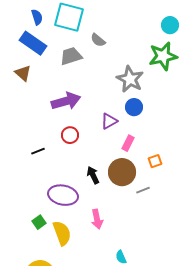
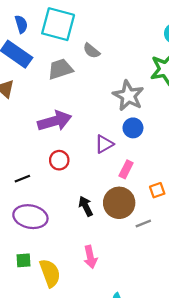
purple ellipse: (63, 195) -> (30, 217), moved
green square: (39, 222) -> (23, 260), turned 32

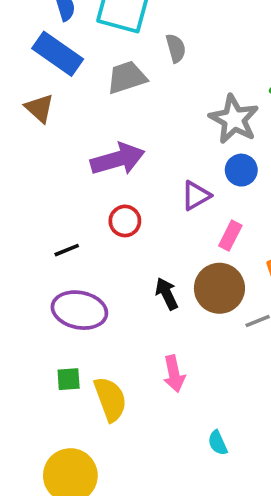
gray semicircle: (91, 51) -> (176, 48), turned -144

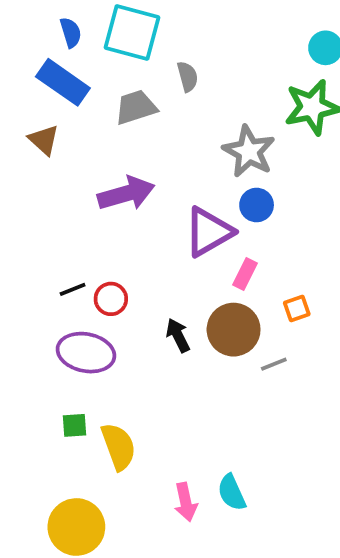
purple triangle: (196, 196) -> (209, 232), size x1.6
red circle: (125, 221) -> (111, 299), moved
pink arrow: (174, 374) -> (186, 502), moved
cyan semicircle: (218, 443) -> (232, 492), size x1.4

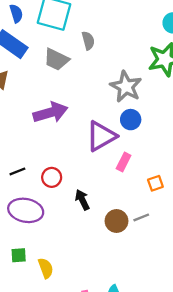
gray trapezoid: (136, 107) -> (56, 59), turned -136
red circle: (111, 299) -> (52, 177), moved
brown circle: (234, 330) -> (116, 221), moved, size x0.7
yellow semicircle: (119, 446) -> (46, 268), size x0.7

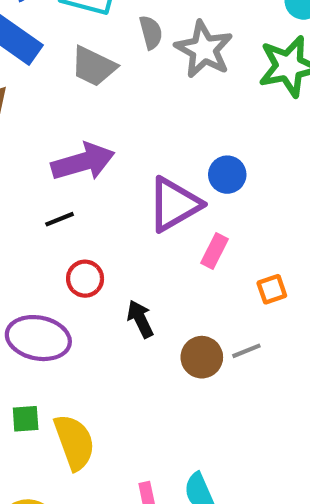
gray star: (126, 87) -> (204, 49), moved
black line: (17, 171) -> (60, 219), moved
yellow semicircle: (46, 268) -> (74, 442), size x1.5

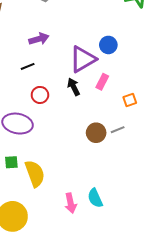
purple arrow: (83, 162) -> (39, 39), size x0.7
black arrow: (140, 319) -> (74, 87), moved

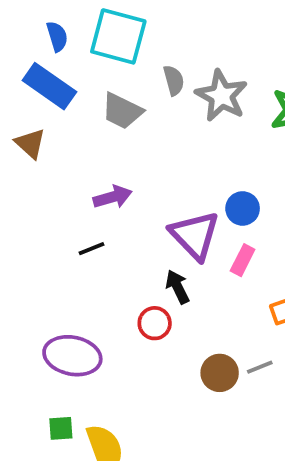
purple triangle: (83, 59) -> (195, 235), turned -44
pink rectangle: (102, 82) -> (243, 260), moved
red circle: (40, 95) -> (155, 323), moved

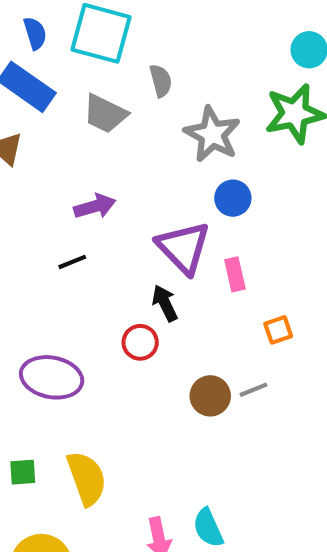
gray star: (222, 96) -> (212, 134), moved
blue circle: (243, 208) -> (233, 198), moved
pink rectangle: (243, 260) -> (235, 274), turned -40
green square: (61, 428) -> (23, 472), moved

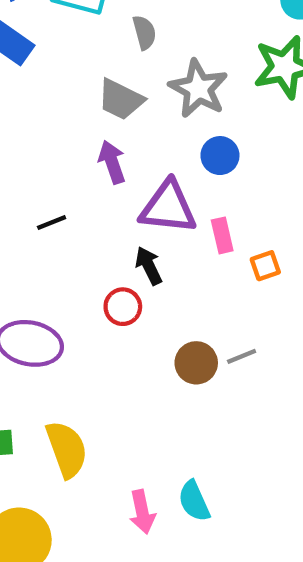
gray trapezoid: (105, 114) -> (121, 99), moved
purple arrow: (95, 206) -> (112, 162), moved, turned -93
purple triangle: (183, 248) -> (168, 207), turned -40
orange square: (278, 330) -> (265, 266), moved

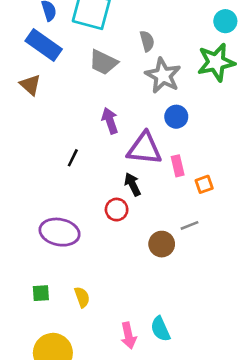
gray semicircle: (144, 32) -> (147, 41), moved
gray trapezoid: (121, 99) -> (103, 62), moved
black line: (52, 222) -> (73, 158), turned -42
gray line: (242, 356) -> (190, 225), moved
yellow semicircle: (67, 449) -> (82, 297), size x0.6

